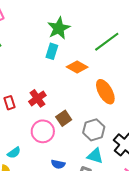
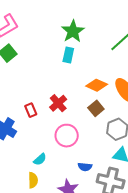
orange diamond: (77, 67) -> (97, 85), moved
brown square: (64, 118) -> (96, 108), moved

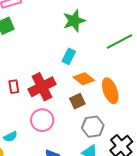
cyan rectangle: (68, 55) -> (69, 56), moved
red cross: (58, 103) -> (42, 87), size x1.5

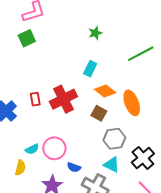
green star: (74, 21) -> (95, 33), size x0.6
brown square: (77, 101) -> (99, 113), turned -35
pink circle: (42, 120) -> (54, 148), moved

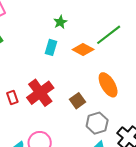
cyan rectangle: (90, 69) -> (51, 47), moved
orange diamond: (105, 91) -> (83, 50), moved
brown square: (99, 113) -> (77, 101), turned 35

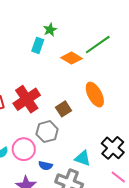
cyan rectangle: (51, 47) -> (38, 45), moved
gray hexagon: (97, 123) -> (47, 132), moved

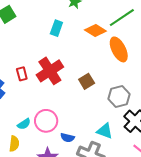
cyan rectangle: (38, 45) -> (56, 28), moved
orange ellipse: (95, 95) -> (119, 49), moved
gray hexagon: (47, 132) -> (119, 96), moved

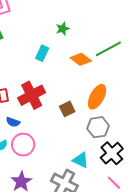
orange ellipse: (119, 49) -> (97, 97), moved, turned 50
blue semicircle: (67, 138) -> (13, 122), moved

